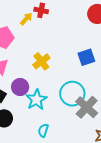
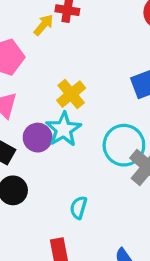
cyan star: (36, 100) -> (63, 129), moved

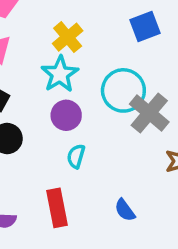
purple circle: (38, 138) -> (66, 115), moved

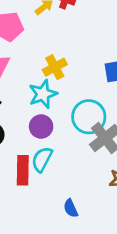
cyan semicircle: (76, 156) -> (42, 159), size x1.4
red rectangle: (57, 208) -> (23, 170), moved

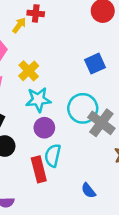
yellow cross: (55, 67) -> (29, 71), moved
cyan star: (43, 94) -> (38, 100), turned 30

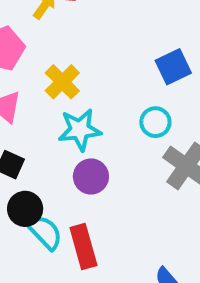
cyan circle: (83, 108) -> (155, 122), moved, size x0.6
cyan semicircle: (53, 155) -> (45, 232), moved, turned 125

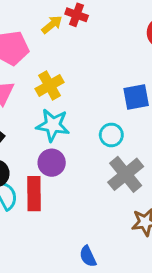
red rectangle: (83, 246) -> (34, 194), moved

